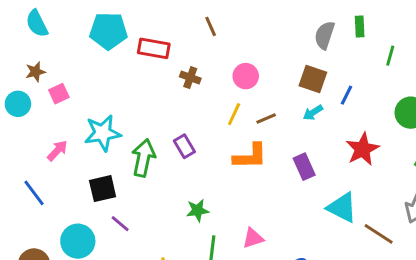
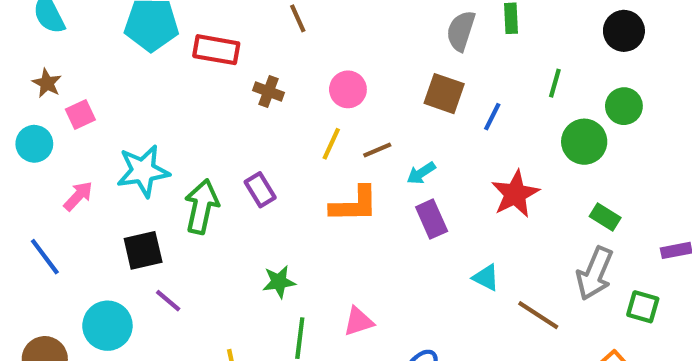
green line: (390, 56) -> (555, 83), moved
brown star: (35, 72) -> (47, 83), turned -30
cyan circle: (18, 104) -> (34, 144), moved
cyan arrow: (313, 113) -> (421, 173), moved
cyan triangle: (342, 208) -> (486, 278), size x0.6

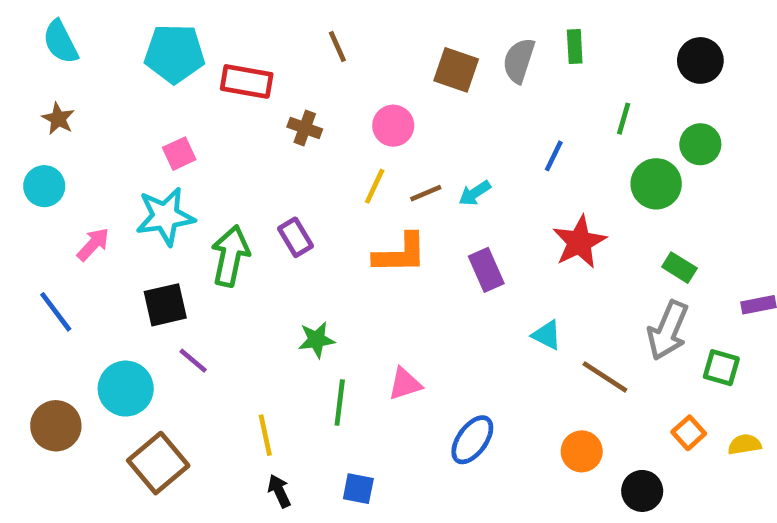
brown square: (444, 94) -> (456, 70), moved
pink square: (80, 114) -> (179, 154), moved
cyan arrow: (421, 173) -> (475, 193), moved

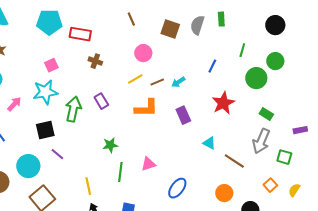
brown line: (337, 47) -> (131, 19), moved
brown cross: (305, 128) -> (95, 61), moved
yellow line: (375, 186) -> (135, 79), turned 35
yellow semicircle: (745, 444) -> (294, 190), turned -48

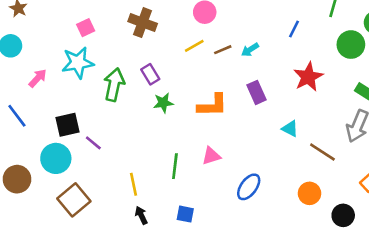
brown cross: (95, 61) -> (143, 23), size x1.5
orange L-shape: (146, 108) -> (212, 105), moved
black square: (45, 130) -> (67, 125), moved
green star: (110, 145) -> (163, 103), moved

